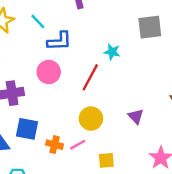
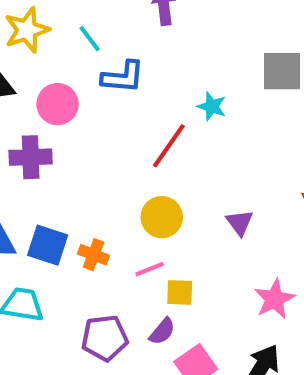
pink circle: (49, 72) -> (58, 104), moved
blue square: (27, 129) -> (48, 245), moved
pink line: (78, 145) -> (150, 269), moved

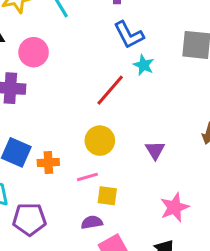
blue L-shape: (123, 77) -> (129, 35), moved, turned 52
orange cross: (94, 255) -> (48, 162), turned -30
purple semicircle: (162, 331) -> (92, 222), turned -145
purple pentagon: (105, 338) -> (29, 219), moved

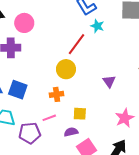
yellow circle: (100, 141) -> (66, 69), moved
orange cross: (48, 162) -> (57, 94), moved
pink line: (87, 177) -> (49, 118), moved

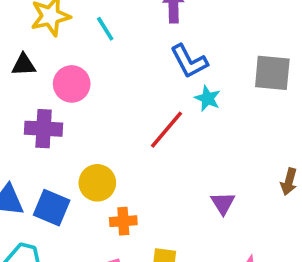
yellow circle: (66, 69) -> (97, 183), moved

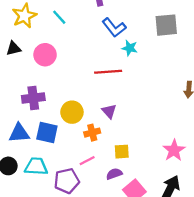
purple cross: (44, 129) -> (33, 98), moved
red line: (167, 130) -> (108, 72), turned 56
purple triangle: (223, 203) -> (109, 111), moved

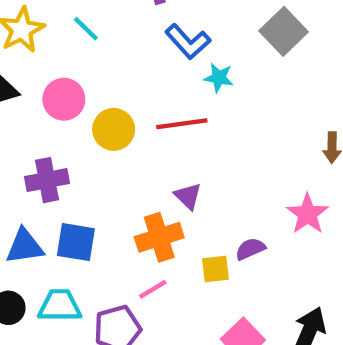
gray square: (166, 25) -> (284, 31), turned -35
yellow circle: (72, 112) -> (114, 129), moved
orange cross: (92, 133) -> (159, 237), size x1.5
pink star: (174, 150) -> (307, 214), moved
purple semicircle: (114, 174) -> (250, 249), moved

